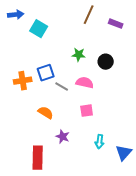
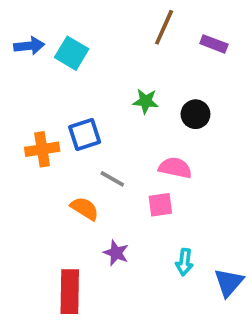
blue arrow: (16, 15) -> (29, 46), moved
pink semicircle: (85, 83) -> (175, 168), moved
gray line: (62, 87) -> (112, 179), moved

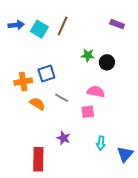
brown line: (164, 27) -> (63, 26), moved
green star: (146, 101) -> (88, 55), moved
orange semicircle: (85, 208) -> (37, 104), moved

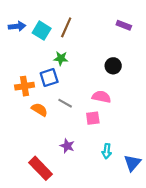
green star: (88, 55) -> (61, 58), moved
red rectangle: (38, 159) -> (41, 168), turned -45

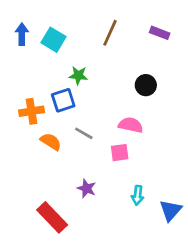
blue arrow: (17, 26) -> (22, 34), turned -84
brown line: (66, 27) -> (110, 33), moved

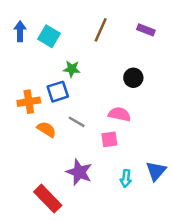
purple star: (87, 188) -> (79, 172), size x1.5
blue triangle: (171, 210) -> (156, 171), moved

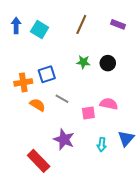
green star: (72, 69) -> (83, 62), moved
pink semicircle: (119, 114) -> (109, 104), moved

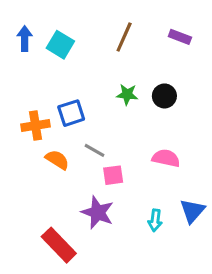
pink square: (88, 113) -> (113, 175), moved

